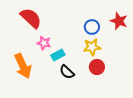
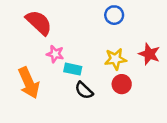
red star: (119, 21) -> (149, 54), moved
blue circle: (92, 27) -> (114, 15), moved
cyan rectangle: (58, 55) -> (73, 69), turned 40

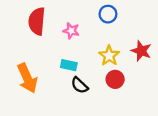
red semicircle: (39, 23) -> (37, 21), turned -128
pink star: (55, 54) -> (71, 31), moved
yellow star: (115, 59) -> (109, 56), turned -30

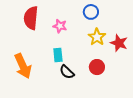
yellow star: (109, 56) -> (97, 37), moved
cyan rectangle: (69, 65) -> (58, 55), turned 72

